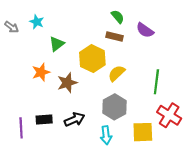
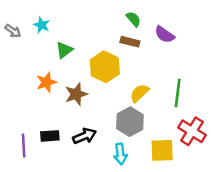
yellow semicircle: (117, 73) -> (139, 93), moved

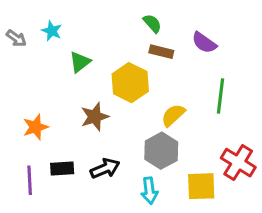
green semicircle: (133, 19) -> (152, 23), moved
orange star: (46, 82) -> (35, 127), moved
green line: (178, 93) -> (220, 96), moved

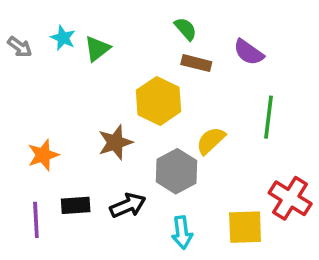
green triangle: (80, 62) -> (97, 49), moved
gray hexagon: (161, 151) -> (177, 171), moved

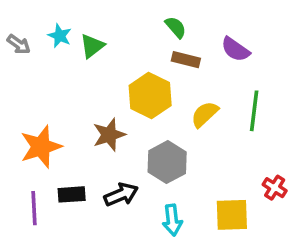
yellow semicircle: (211, 141) -> (205, 114), moved
orange star: (43, 155) -> (41, 147), size x1.4
red cross: (290, 198) -> (275, 188), size x0.6

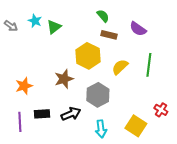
orange star: (41, 147) -> (24, 86), size x0.7
yellow square: (232, 215) -> (136, 126), turned 35

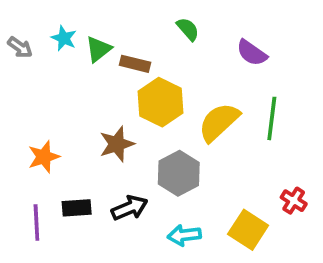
brown rectangle: (109, 35) -> (135, 64), moved
yellow semicircle: (120, 67) -> (219, 122), size x1.4
cyan arrow: (101, 129) -> (184, 235), turned 90

